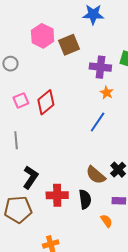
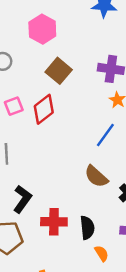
brown square: (69, 45) -> (59, 71), moved, turned -30
brown semicircle: (96, 175) -> (96, 176), moved
orange semicircle: (106, 221) -> (102, 253), moved

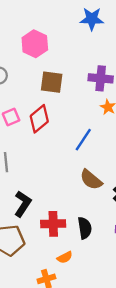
brown square: (59, 71) -> (52, 82), turned -30
blue line: (105, 135) -> (83, 140), moved
orange semicircle: (102, 253) -> (65, 257), moved, turned 98

